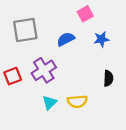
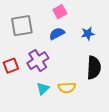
pink square: (85, 14) -> (60, 12), moved
black semicircle: (108, 78) -> (94, 68), size x1.6

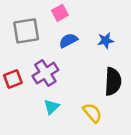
pink square: (60, 12) -> (60, 13), moved
yellow semicircle: (67, 88) -> (92, 113), moved, turned -126

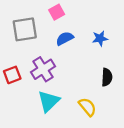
black semicircle: (113, 81) -> (107, 77), size x0.7
cyan triangle: (51, 107) -> (49, 101), size x1.5

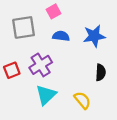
blue semicircle: (65, 38) -> (61, 36), turned 35
blue star: (100, 38) -> (94, 36), size x1.5

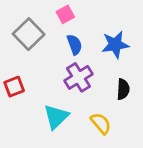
gray square: (24, 27) -> (29, 34), turned -35
blue semicircle: (61, 36) -> (75, 45), turned 63
purple cross: (41, 65) -> (78, 77), moved

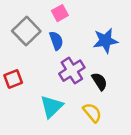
blue semicircle: (75, 45) -> (56, 41), moved
black semicircle: (123, 89) -> (99, 81), moved, turned -36

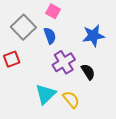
pink square: (60, 13) -> (53, 11), turned -32
red square: (13, 79) -> (12, 59), moved
yellow semicircle: (92, 113) -> (71, 99), moved

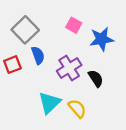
pink square: (53, 11) -> (74, 25), moved
blue semicircle: (50, 36) -> (38, 55), moved

